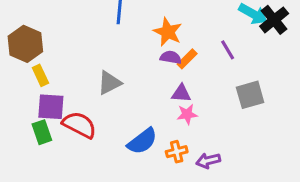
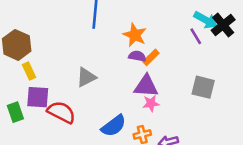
purple line: (228, 50) -> (196, 36), moved
purple triangle: (181, 93) -> (146, 86), size x1.5
gray square: (250, 95) -> (203, 87), turned 30
green rectangle: (42, 132) -> (15, 112), moved

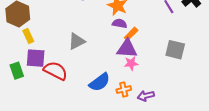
orange rectangle: (151, 57) -> (131, 34), moved

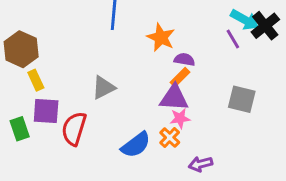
purple semicircle: (120, 23) -> (184, 60), moved
red semicircle: (56, 71) -> (74, 129), turned -100
orange cross: (124, 90) -> (170, 138), moved, turned -32

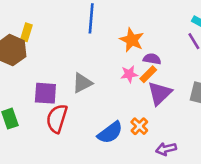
yellow rectangle: (36, 80) -> (26, 32), moved, turned 42
purple triangle: (174, 98) -> (160, 93), moved, turned -48
purple square: (46, 111) -> (45, 93), moved
pink star: (180, 118) -> (129, 74), moved

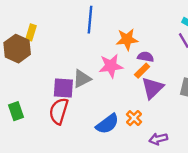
orange star: (132, 40) -> (127, 39), turned -30
pink star: (129, 74) -> (111, 66), moved, size x1.5
purple square: (45, 93) -> (63, 88), moved

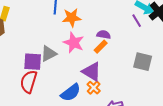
orange star: (127, 39) -> (72, 18), moved
pink star: (111, 66) -> (74, 43), turned 30
purple triangle: (153, 88) -> (92, 72), moved, turned -45

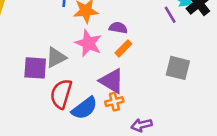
purple semicircle: (104, 35) -> (118, 28), moved
red semicircle: (29, 82) -> (61, 94), moved
orange cross: (94, 88) -> (114, 102), turned 32

